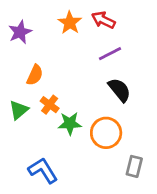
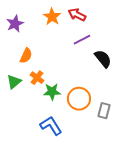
black semicircle: (119, 90) -> (103, 59), moved
gray rectangle: (134, 166) -> (104, 111), moved
blue L-shape: (43, 170) -> (51, 126), moved

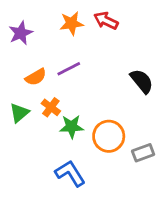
orange star: (52, 17) -> (72, 23), turned 30
purple line: (82, 40) -> (69, 69), moved
orange semicircle: (26, 56) -> (36, 77), turned 35
gray rectangle: (104, 111) -> (143, 153), turned 56

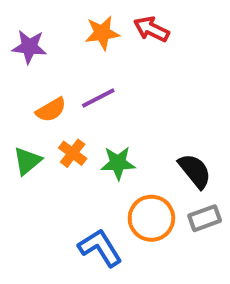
purple star: (21, 33) -> (29, 47), turned 30
black semicircle: (142, 81) -> (195, 171), moved
green star: (72, 127) -> (118, 163), moved
orange circle: (109, 136) -> (151, 218), moved

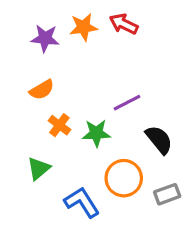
purple star: (29, 47) -> (45, 38), moved
purple line: (98, 98) -> (127, 103), moved
green triangle: (27, 161) -> (39, 169), moved
gray rectangle: (205, 218) -> (167, 194), moved

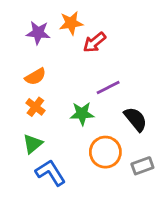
red arrow: (124, 24) -> (94, 42), moved, turned -65
orange cross: (59, 125) -> (35, 107), moved
blue L-shape: (82, 202) -> (50, 173), moved

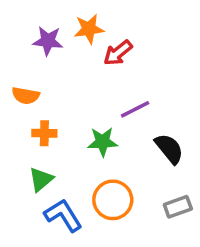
orange semicircle: (35, 77) -> (26, 96), moved, turned 40
orange cross: (35, 107) -> (44, 133), turned -36
orange circle: (105, 152) -> (113, 200), moved

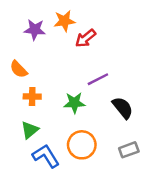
orange semicircle: (26, 96) -> (19, 69), turned 36

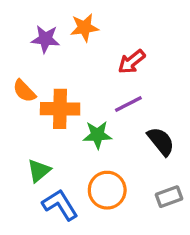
red arrow: (85, 38) -> (132, 62), moved
orange cross: (32, 97) -> (60, 109), moved, size x1.6

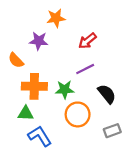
purple star: (45, 39) -> (39, 41), moved
orange cross: (60, 109) -> (34, 86), moved
green triangle: (39, 171) -> (26, 113), turned 42
orange circle: (107, 190) -> (78, 114), moved

